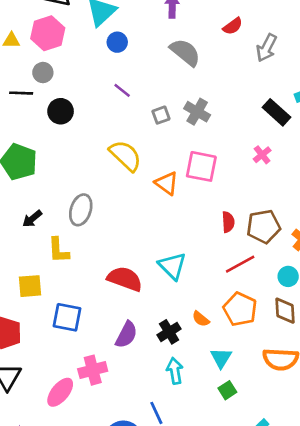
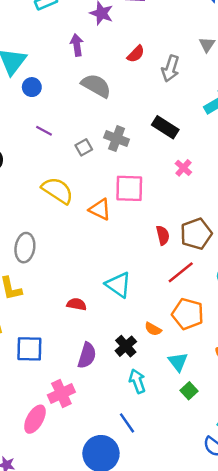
black rectangle: (277, 112) -> (165, 127), moved
red semicircle: (125, 279) -> (77, 304), size x0.6

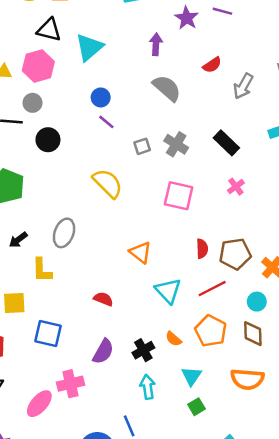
blue circle: (32, 87) -> (101, 97), moved
orange triangle: (100, 209) -> (140, 252), moved
cyan triangle: (118, 285) -> (168, 291), moved

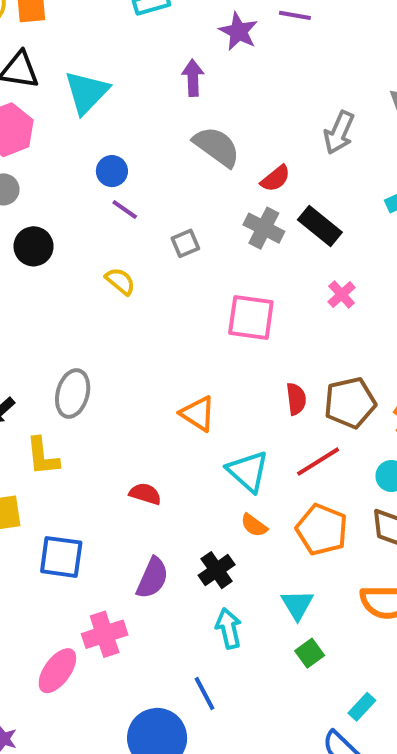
red semicircle: (212, 65) -> (276, 178), moved
gray cross: (176, 144) -> (264, 228), moved
yellow semicircle: (108, 183) -> (120, 281), moved, size x0.6
orange semicircle: (173, 339) -> (254, 525), moved

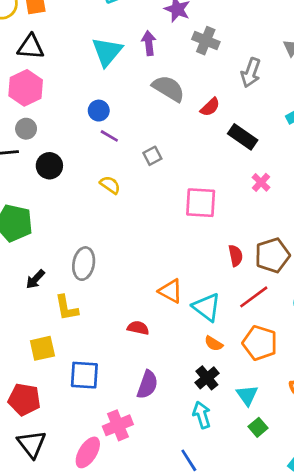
cyan triangle: (87, 92) -> (107, 52), moved
gray cross: (264, 228) -> (206, 41), moved
orange triangle: (198, 414) -> (171, 291), moved
black cross: (217, 570) -> (207, 378), moved

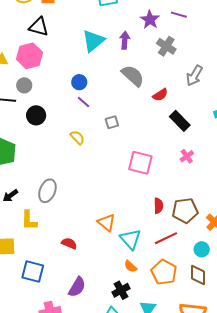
red semicircle: (138, 328) -> (69, 243), moved

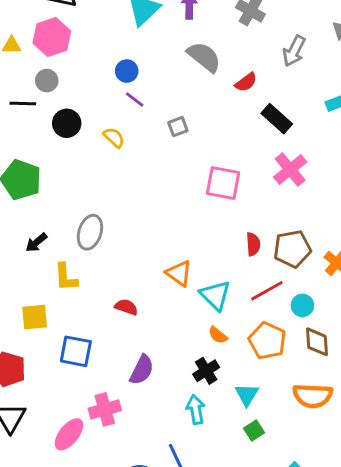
yellow semicircle: (77, 137) -> (114, 137), moved
pink cross: (187, 156) -> (290, 169), size x1.6
cyan circle: (202, 249) -> (302, 305), moved

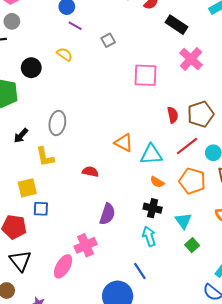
black circle: (67, 123) -> (31, 68), moved
cyan triangle: (215, 295) -> (151, 154), turned -40
blue square: (76, 351) -> (41, 209), moved, size x0.7
black cross: (206, 371) -> (153, 208), turned -36

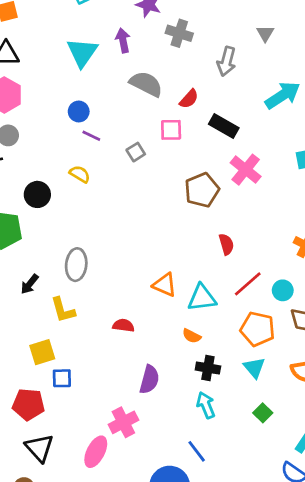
pink square: (145, 75) -> (171, 130), moved, size x0.7
brown pentagon: (201, 114) -> (202, 190), moved
orange semicircle: (157, 182) -> (192, 336), moved
cyan triangle: (183, 221) -> (254, 368), moved

